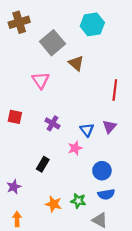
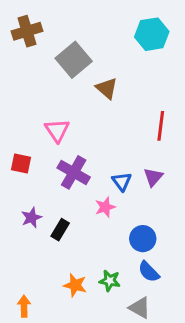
cyan hexagon: (92, 24) -> (152, 34), moved
pink triangle: (41, 80) -> (57, 130), moved
purple cross: (52, 123) -> (74, 172), size x1.5
purple star: (14, 187) -> (32, 218), moved
blue semicircle: (106, 194) -> (149, 272), turned 56

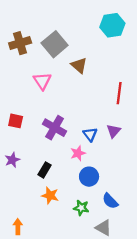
brown cross: (27, 31) -> (20, 43), moved
pink triangle: (57, 130) -> (42, 81), moved
purple star: (32, 218) -> (12, 160), moved
blue circle: (143, 239) -> (89, 177), moved
orange star: (75, 285) -> (50, 195), moved

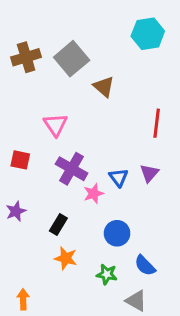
pink triangle: (42, 81) -> (55, 125), moved
pink star: (78, 153) -> (94, 194), moved

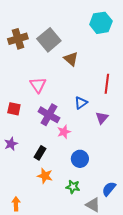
blue triangle: (119, 178) -> (81, 103), moved, turned 32
blue semicircle: (145, 266) -> (109, 189), moved, turned 84

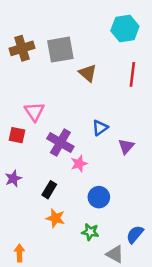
gray square: (49, 40) -> (60, 50), turned 30
red line: (107, 84) -> (132, 74), moved
pink triangle: (38, 85) -> (34, 112), moved

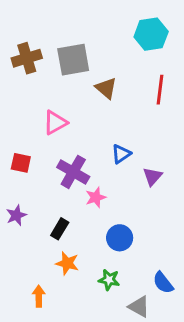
pink triangle: (34, 112) -> (55, 123), moved, turned 35
blue semicircle: (135, 234) -> (163, 283), turned -78
orange arrow: (19, 253) -> (39, 296), moved

